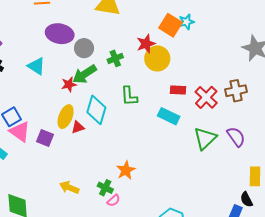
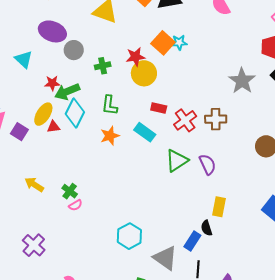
green arrow: (85, 74) -> (67, 92), moved
orange star: (126, 170) -> (110, 136), moved

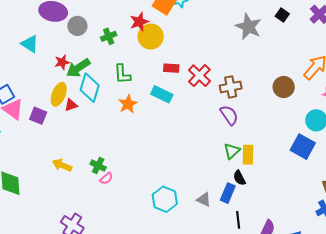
brown cross: (216, 119) -> (231, 87), moved
green triangle: (177, 161) -> (232, 151), moved, size x0.7
gray triangle: (165, 258) -> (204, 200), moved, size x0.6

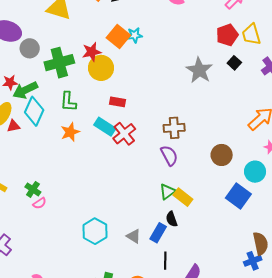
green cross: (109, 36) -> (59, 63), size x1.8
red cross: (199, 76) -> (124, 134), moved
brown circle: (284, 87) -> (222, 155), moved
yellow rectangle: (248, 155) -> (183, 197), turned -60

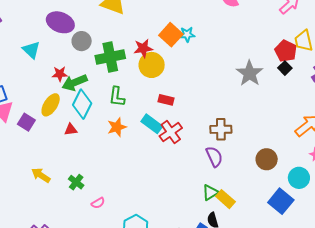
red pentagon: (227, 35) -> (286, 51), moved, turned -30
red triangle: (13, 126) -> (71, 130), moved
pink semicircle: (40, 203) -> (98, 203), moved

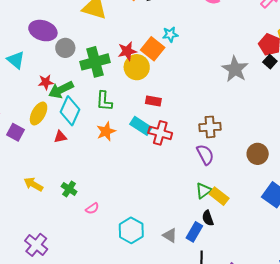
orange square: (171, 35) -> (153, 49), moved
red cross: (171, 132) -> (160, 133), turned -35

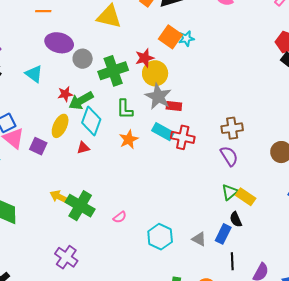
orange square: (153, 49) -> (170, 37), moved
gray star: (235, 69) -> (158, 96), moved
green cross: (69, 189) -> (80, 206), moved, size x1.8

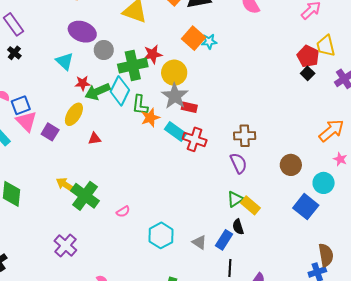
red star: (145, 58) -> (153, 54), moved
cyan triangle: (34, 74) -> (65, 61), moved
cyan diamond: (91, 121) -> (120, 91), moved
orange star: (129, 139) -> (150, 118), moved

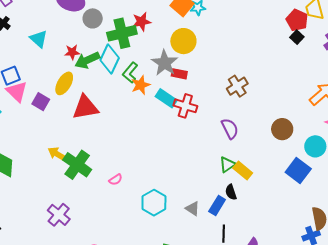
cyan triangle: (65, 61) -> (39, 39), moved
yellow circle: (174, 73) -> (183, 41), moved
green L-shape: (140, 105) -> (130, 73), turned 35
brown cross: (245, 136) -> (237, 86), moved, turned -30
red triangle: (95, 139) -> (85, 107), size x2.0

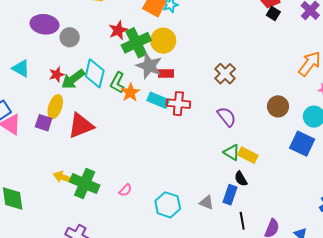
green cross: (122, 33) -> (136, 43), moved
purple square: (41, 102) -> (44, 123), moved
green triangle: (227, 165) -> (232, 152), turned -42

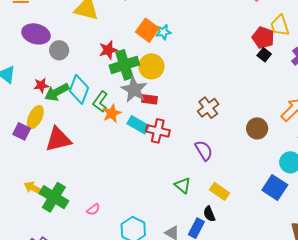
brown circle: (278, 106) -> (257, 128), moved
green triangle: (232, 152) -> (183, 185), moved

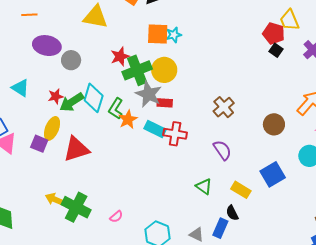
orange square: (147, 30) -> (158, 34), turned -30
blue square: (275, 188) -> (273, 174), moved, turned 30

